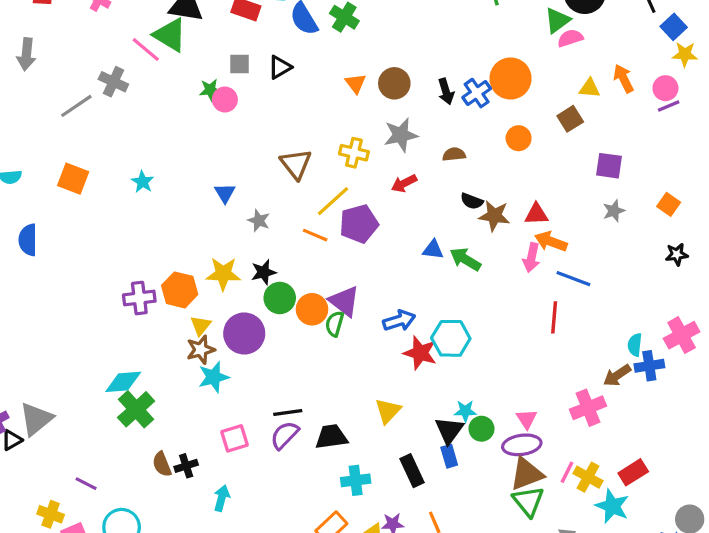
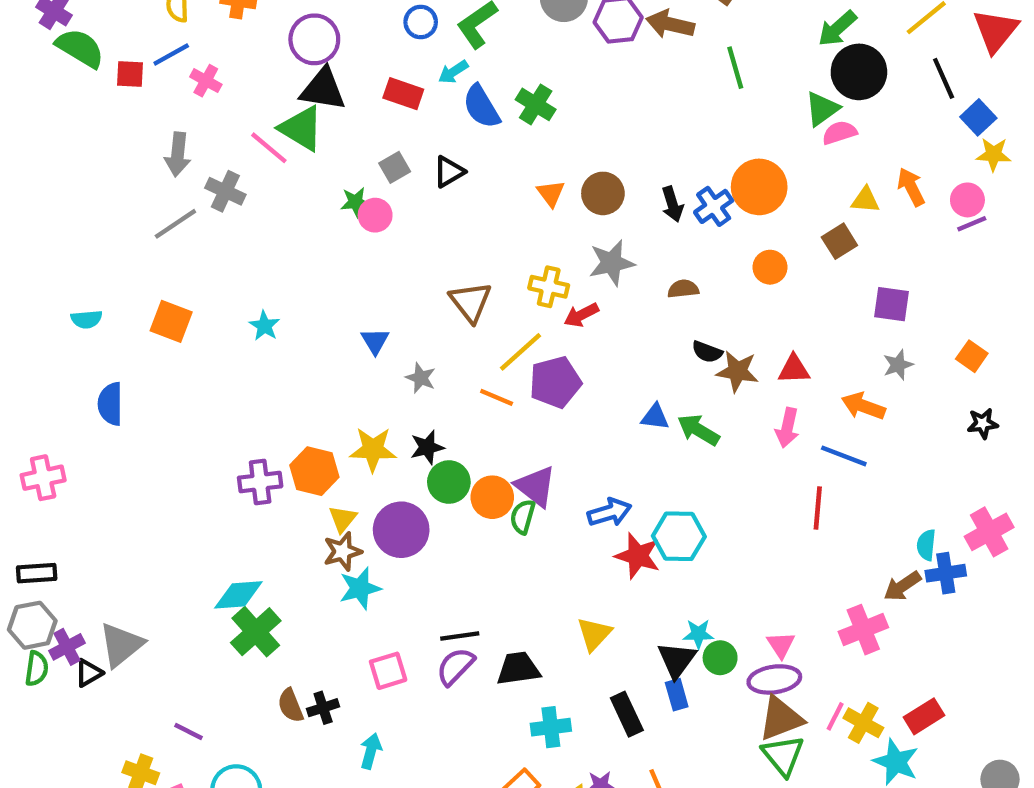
gray arrow: (26, 54) -> (178, 154), moved
gray square: (239, 64) -> (395, 167), turned -30
red arrow: (404, 183) -> (581, 315), moved
orange arrow: (551, 242) -> (863, 406), moved

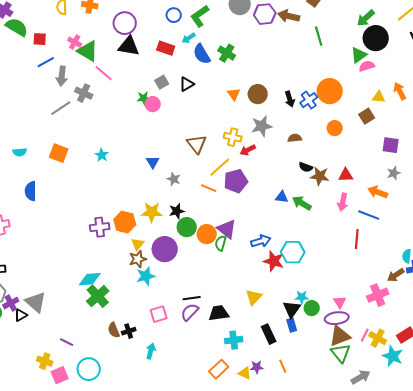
blue line: (171, 55) -> (46, 62), moved
green triangle: (301, 128) -> (88, 51), moved
gray triangle: (121, 645) -> (36, 302), turned -40

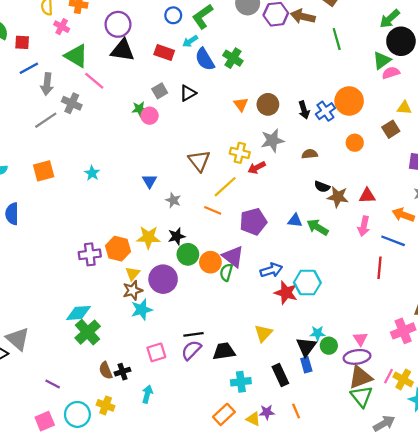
pink cross: (75, 42) -> (62, 27), moved
orange square: (59, 153) -> (44, 171), turned -36
purple pentagon: (236, 181) -> (253, 222), moved
yellow cross: (45, 361) -> (106, 405), moved

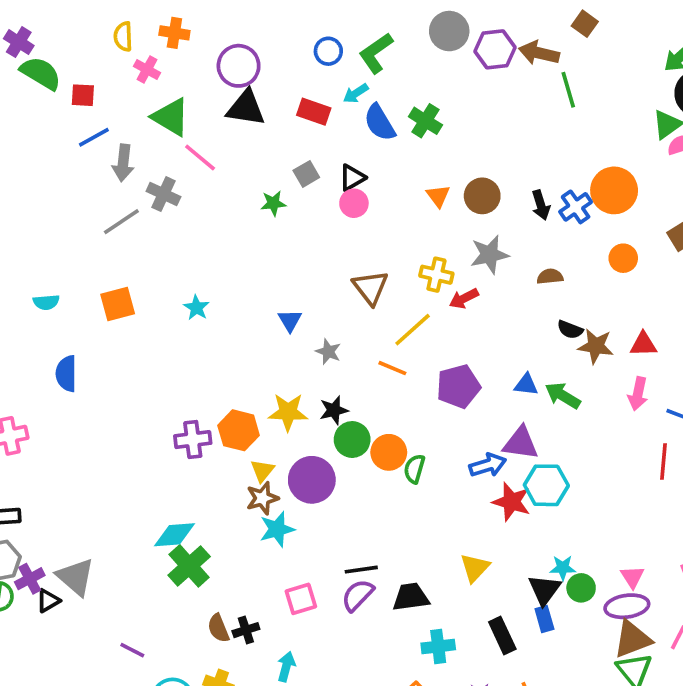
green line: (337, 39) -> (568, 90), moved
pink circle: (150, 116) -> (354, 203), moved
purple triangle: (233, 257) -> (521, 443), moved, turned -30

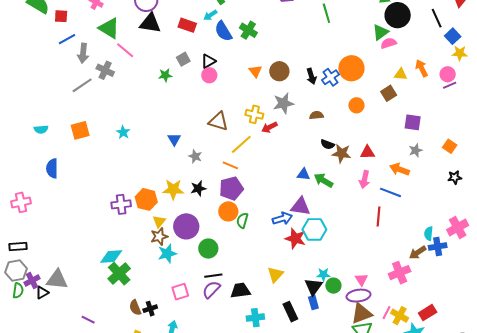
brown triangle: (370, 287) -> (218, 121), turned -35
purple pentagon: (458, 386) -> (231, 188), moved
green circle: (352, 440) -> (208, 248), moved
gray triangle: (76, 577) -> (57, 280), turned -35

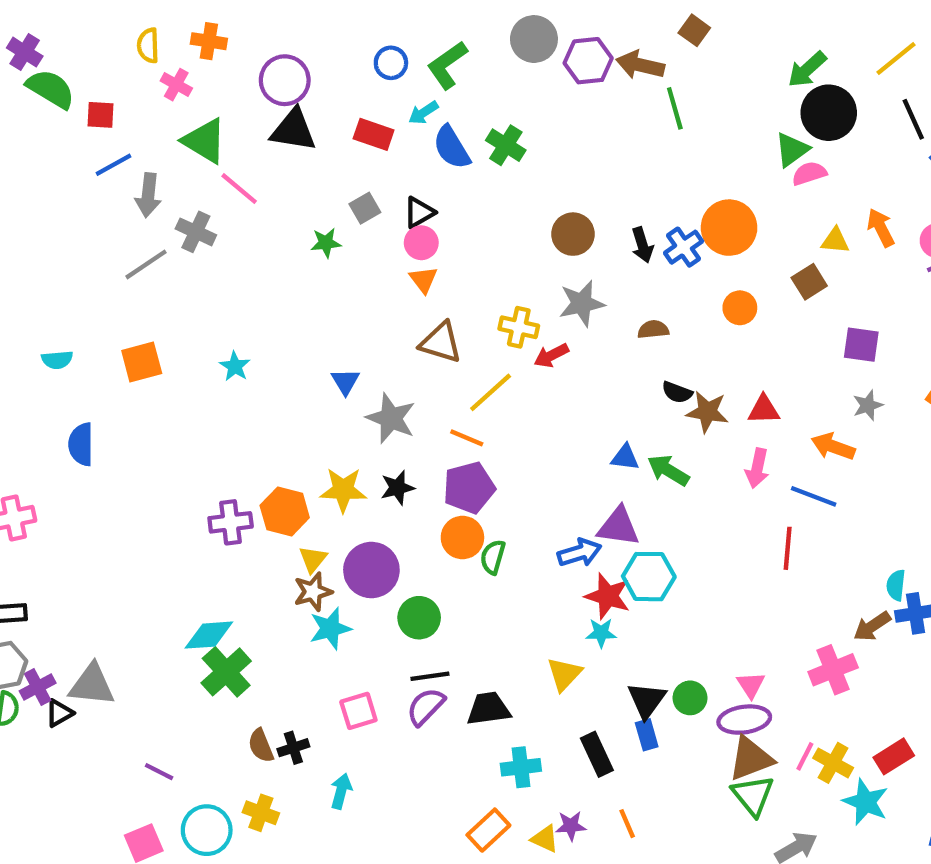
orange triangle: (255, 71) -> (423, 280), moved
gray star: (195, 156) -> (391, 418), size x1.6
cyan star: (323, 275) -> (601, 633), moved

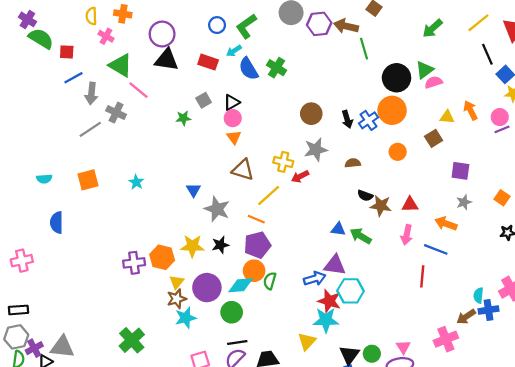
black circle: (829, 113) -> (397, 78), moved
cyan star: (601, 633) -> (326, 320), size x1.6
cyan diamond: (209, 635) -> (241, 285), moved

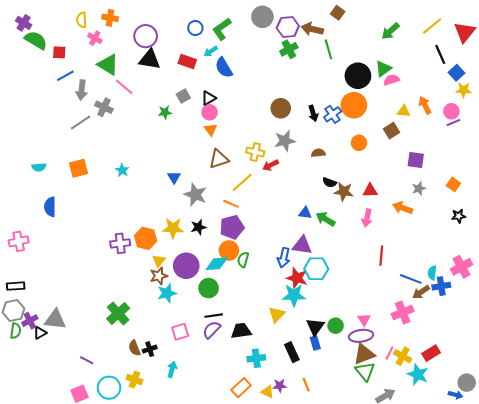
green cross: (276, 68) -> (289, 49), moved, turned 30
brown triangle: (243, 170) -> (219, 159), turned -35
blue line: (436, 249) -> (411, 279), moved
blue arrow: (315, 279) -> (284, 258), turned 120

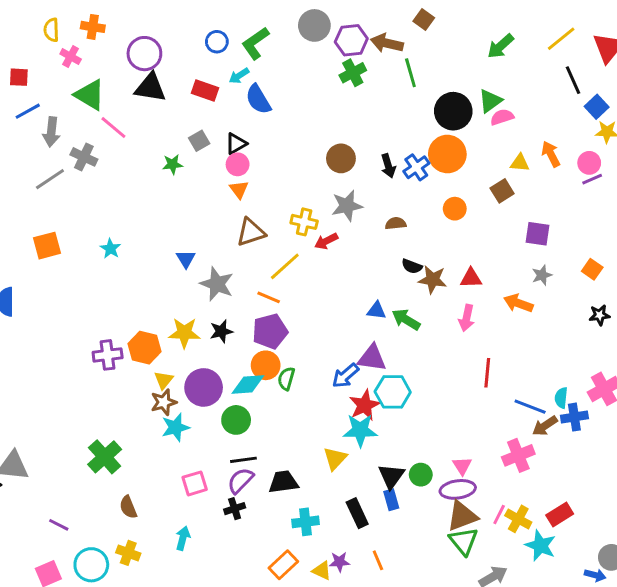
blue arrow: (284, 258) -> (345, 376), turned 36
red star: (297, 278) -> (365, 405), turned 30
black cross: (150, 349) -> (235, 509), moved

